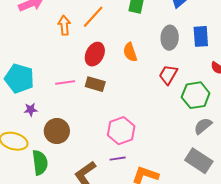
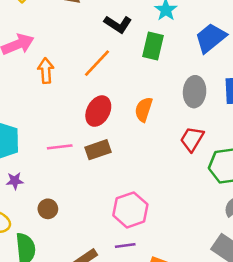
orange arrow: (64, 25) -> (46, 71), moved
orange semicircle: (130, 52) -> (144, 109), turned 36
brown rectangle: (95, 84) -> (98, 150), turned -36
brown circle: (57, 131) -> (48, 209), size x0.6

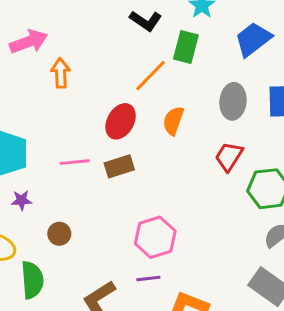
orange line: (97, 63) -> (151, 76), moved

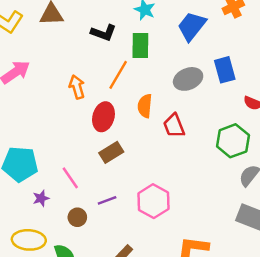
orange arrow: (61, 73) -> (77, 87), moved
gray ellipse: (233, 101) -> (188, 79), turned 76
red trapezoid: (229, 156) -> (174, 126), moved, turned -40
pink line: (75, 162) -> (70, 178), moved, turned 75
purple line: (148, 278) -> (107, 200), moved

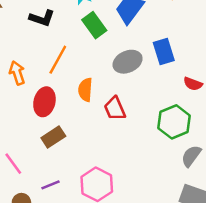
green rectangle: (140, 45) -> (94, 25), moved, turned -35

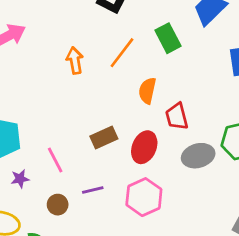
green rectangle: (94, 25) -> (168, 38), moved
gray ellipse: (128, 62) -> (198, 156), moved
red ellipse: (44, 102) -> (144, 147), moved

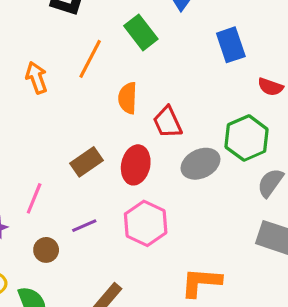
pink line: (55, 160) -> (34, 198), turned 60

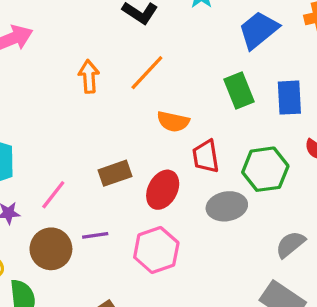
green rectangle: (141, 32) -> (239, 91), moved
orange semicircle: (128, 98) -> (173, 122), turned -96
green hexagon: (247, 138) -> (265, 169), moved
brown circle: (46, 250) -> (51, 249), size x1.6

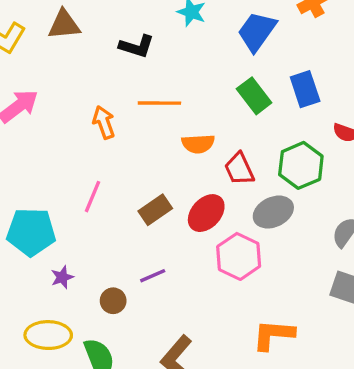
orange line: (147, 73) -> (159, 103), turned 63
red ellipse: (163, 190) -> (206, 213), turned 30
pink line: (53, 195) -> (93, 197), moved
brown circle: (51, 249) -> (113, 301), size x0.6
pink hexagon: (156, 250) -> (239, 256), moved

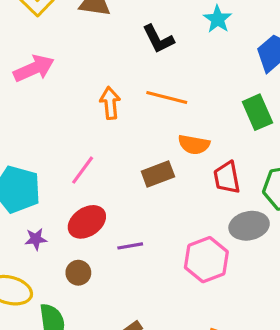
black L-shape: (137, 46) -> (158, 39), turned 32
brown rectangle: (155, 210) -> (158, 174), moved
red ellipse: (206, 213) -> (87, 222), moved
purple line: (153, 276) -> (130, 246), moved

